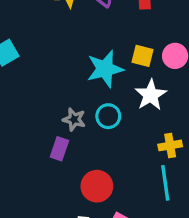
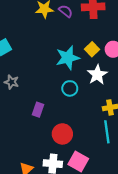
yellow square: (142, 56) -> (92, 49), turned 32
gray star: (74, 119) -> (12, 82), moved

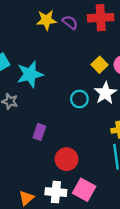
cyan star: (68, 58) -> (30, 74), moved
cyan circle: (70, 88) -> (79, 99), moved

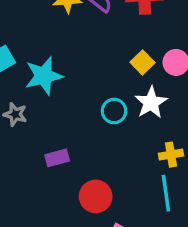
purple rectangle: (39, 132) -> (57, 158), turned 56

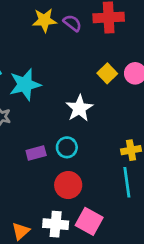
white star: (151, 103) -> (79, 108), moved
cyan circle: (114, 111) -> (67, 147), moved

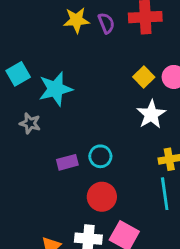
purple semicircle: (72, 23) -> (106, 23), turned 30
white star: (79, 108) -> (151, 114), moved

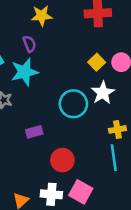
purple semicircle: (106, 23) -> (29, 44), moved
cyan circle: (100, 156) -> (73, 104), moved, size x1.5

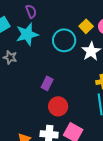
cyan circle: (73, 104) -> (64, 40), moved
purple rectangle: (34, 132) -> (47, 83), moved, turned -48

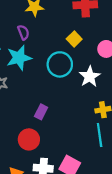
yellow square: (86, 26) -> (74, 39), moved
red circle: (58, 106) -> (29, 139), moved

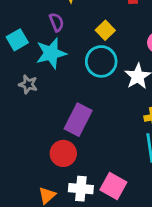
yellow square: (74, 39) -> (105, 30), moved
purple rectangle: (41, 112) -> (78, 120), size x1.6

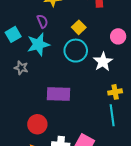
purple rectangle: (78, 120) -> (59, 94), turned 65
red circle: (63, 153) -> (37, 124), moved

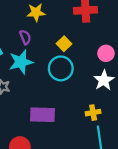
white star: (103, 62) -> (104, 80), moved
yellow cross: (115, 92) -> (93, 113), moved

